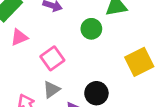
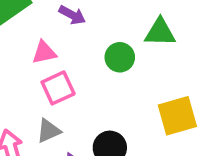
pink triangle: (19, 37) -> (44, 52), moved

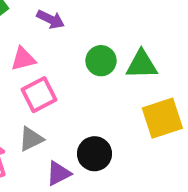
green triangle: (160, 32) -> (142, 65), moved

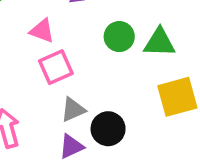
pink triangle: (23, 59) -> (42, 31), turned 32
gray triangle: (31, 139) -> (73, 110), moved

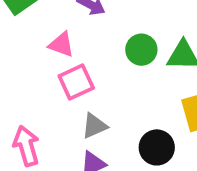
black circle: (108, 129) -> (157, 147), moved

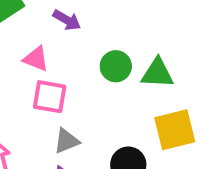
pink square: (76, 82) -> (50, 97), turned 33

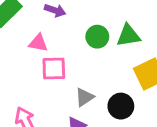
gray triangle: (67, 141) -> (84, 97), moved

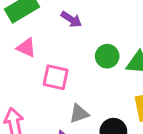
pink triangle: (38, 43) -> (26, 48), moved

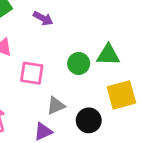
green circle: (107, 56) -> (79, 63), moved

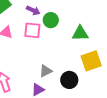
green circle: (79, 63) -> (51, 20), moved
pink square: (32, 73) -> (32, 30), moved

